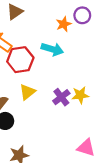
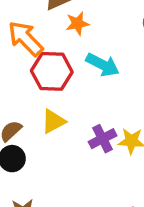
orange star: (64, 24) -> (77, 23), moved

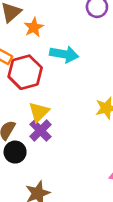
purple cross: (103, 139) -> (40, 131), moved

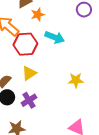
purple cross: (40, 131) -> (29, 100), moved

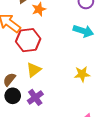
cyan arrow: (55, 37) -> (83, 31), moved

